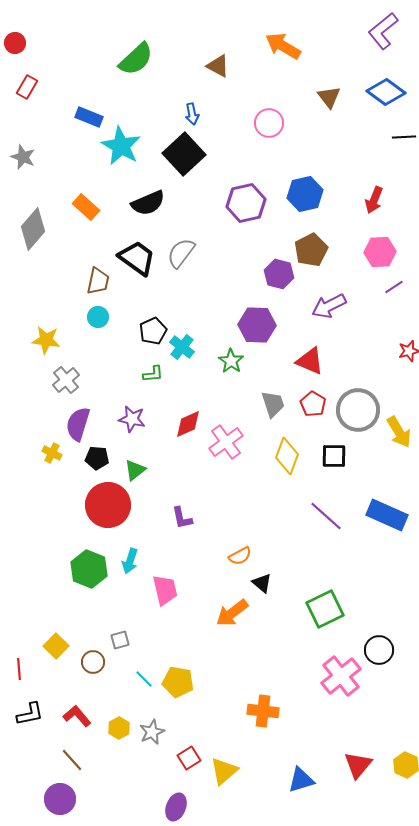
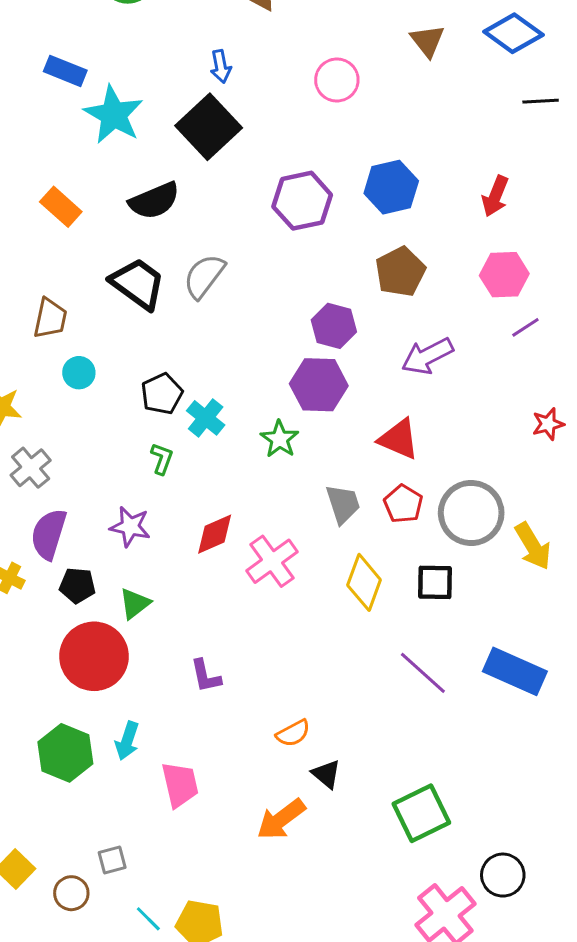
purple hexagon: (279, 274) -> (334, 326), moved
brown trapezoid: (98, 281) -> (50, 318), moved
green L-shape: (153, 374) -> (162, 459), turned -65

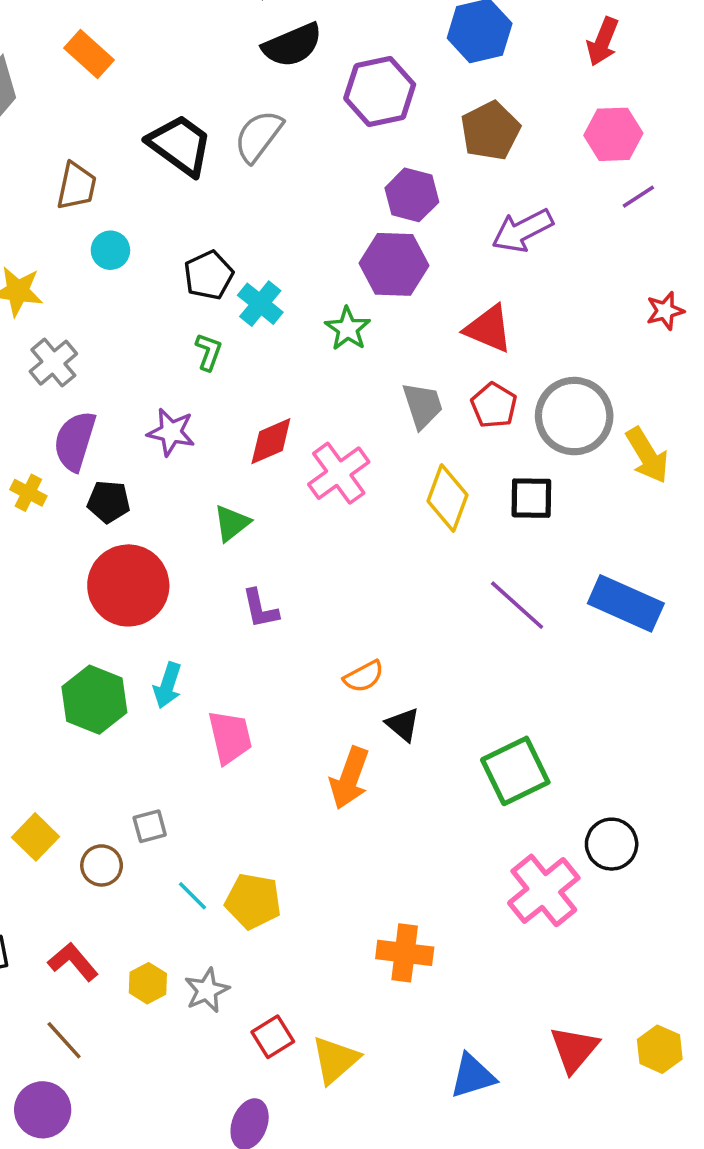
black semicircle: (154, 201) -> (292, 45), moved
purple hexagon: (302, 201) -> (380, 91), moved
green triangle: (135, 604) -> (232, 523), moved
orange arrow: (281, 819) -> (349, 778), turned -33

